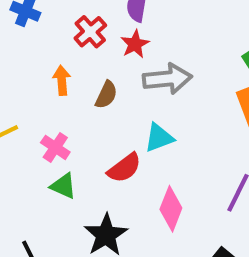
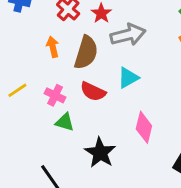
brown semicircle: (106, 95) -> (86, 53), size x1.6
red semicircle: (124, 168) -> (93, 92), moved, turned 70

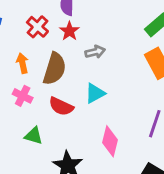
gray arrow: (128, 35) -> (95, 52), size x0.6
pink cross: (55, 95) -> (23, 96), moved

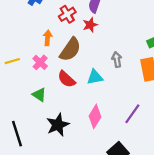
gray arrow: (95, 52) -> (117, 60), moved, turned -104

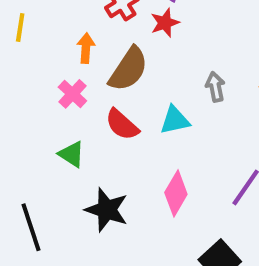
yellow line: (12, 61) -> (20, 27), moved, turned -64
black star: (58, 125) -> (107, 210), turned -30

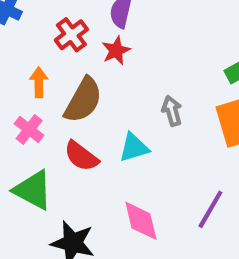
green triangle: (71, 154) -> (33, 190), size x1.5
pink diamond: (176, 193) -> (141, 221), turned -39

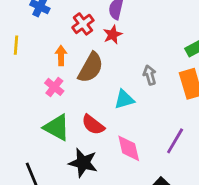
red semicircle: (81, 156) -> (93, 125), moved

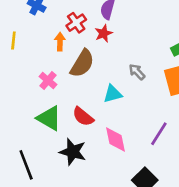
orange arrow: (61, 56) -> (60, 42), moved
gray arrow: (150, 75) -> (137, 72), turned -30

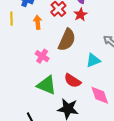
yellow line: (13, 41) -> (12, 19), moved
orange arrow: (60, 42) -> (38, 22), moved

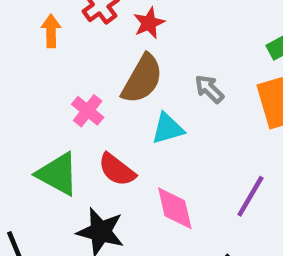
brown semicircle: (67, 40) -> (142, 79), moved
pink cross: (42, 56) -> (88, 111), moved

